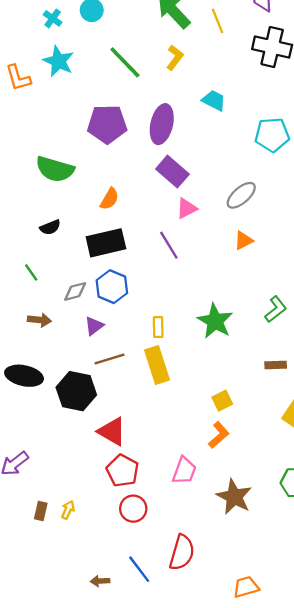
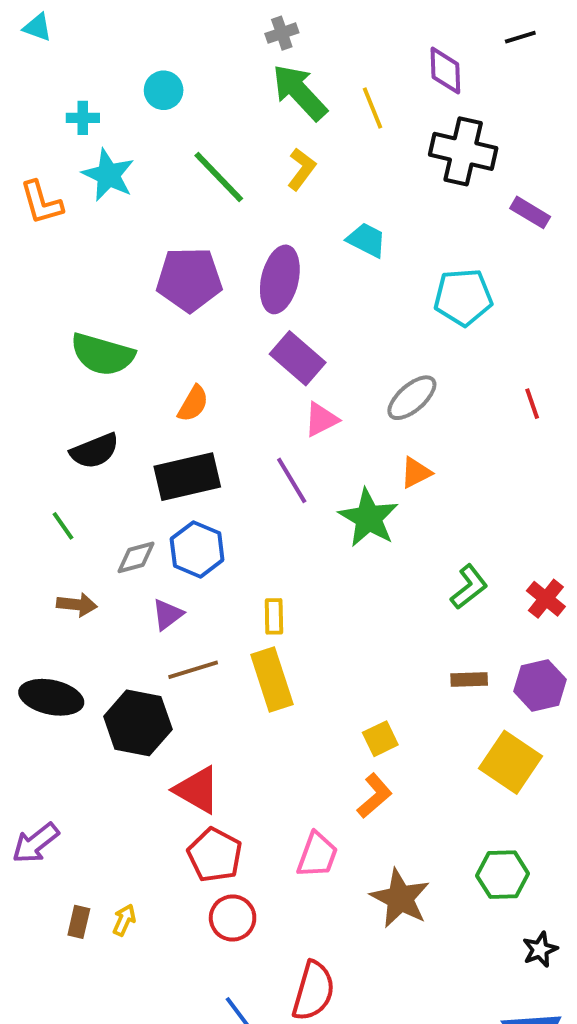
cyan cross: (53, 18) -> (83, 118), moved, turned -36
black semicircle: (50, 227) -> (95, 451), size x1.4
green star: (215, 321) -> (369, 518), moved

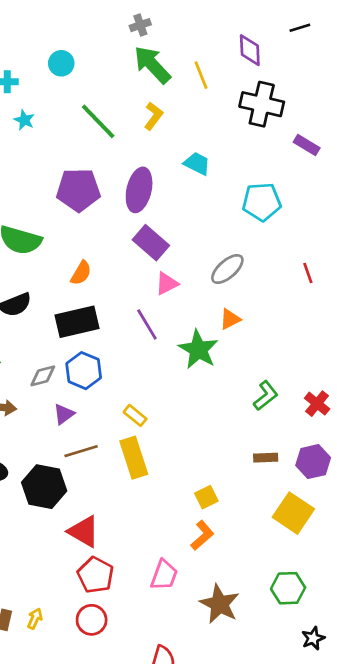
cyan star: (108, 175) -> (24, 120), size x0.6
yellow rectangle: (274, 616) -> (135, 415), turned -50
red circle: (233, 918) -> (92, 620), moved

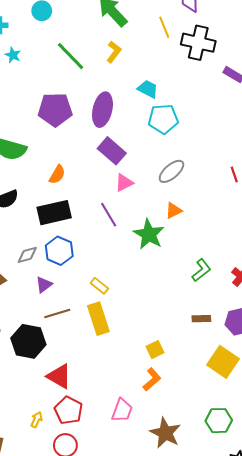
yellow line: (201, 75) -> (164, 27), moved
cyan pentagon: (262, 202) -> (163, 119), moved
yellow arrow: (35, 619) -> (37, 420), moved

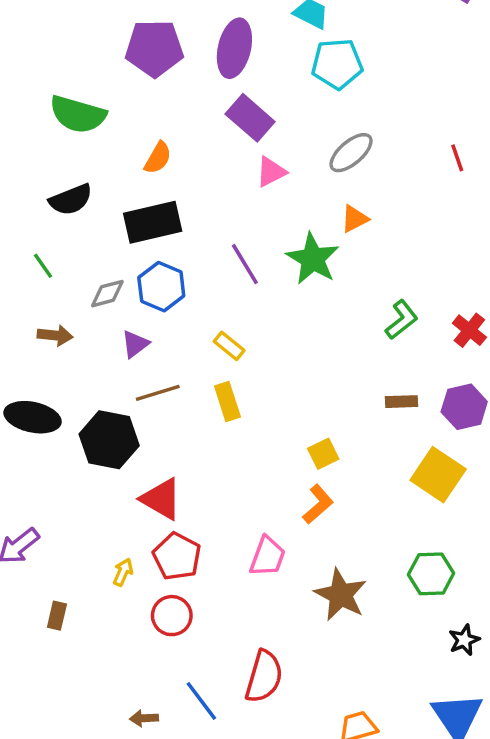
purple line: (109, 215) -> (245, 264), moved
yellow rectangle: (98, 319) -> (227, 402), size x0.7

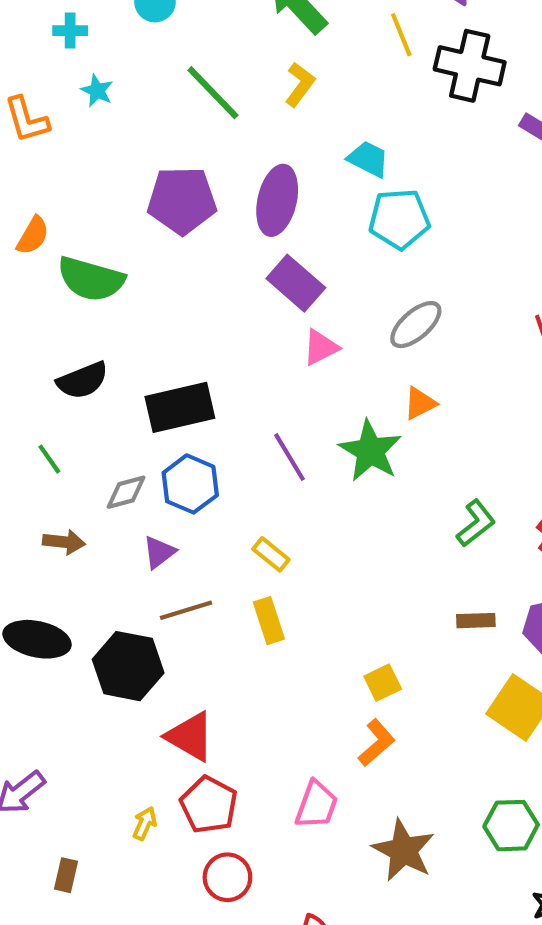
orange semicircle: (158, 158) -> (33, 236), moved
red circle: (172, 616) -> (227, 877), moved

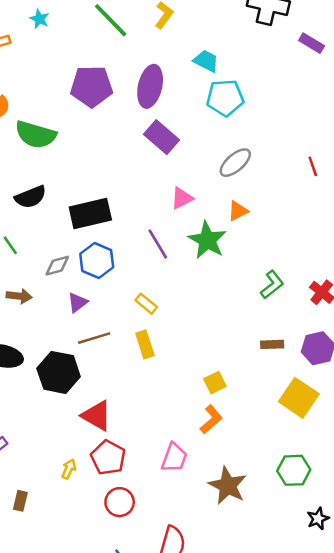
pink triangle: (321, 347) -> (182, 198), moved

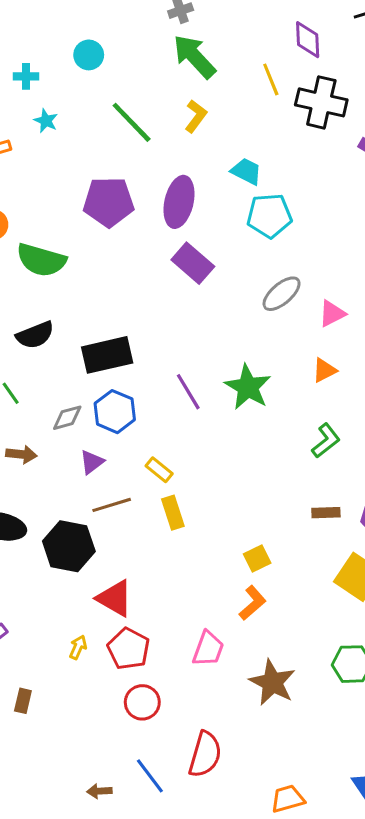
pink triangle: (182, 198) -> (332, 314), moved
orange triangle: (238, 211) -> (324, 370), moved
yellow rectangle: (146, 304) -> (159, 470), moved
yellow arrow: (69, 469) -> (78, 647), moved

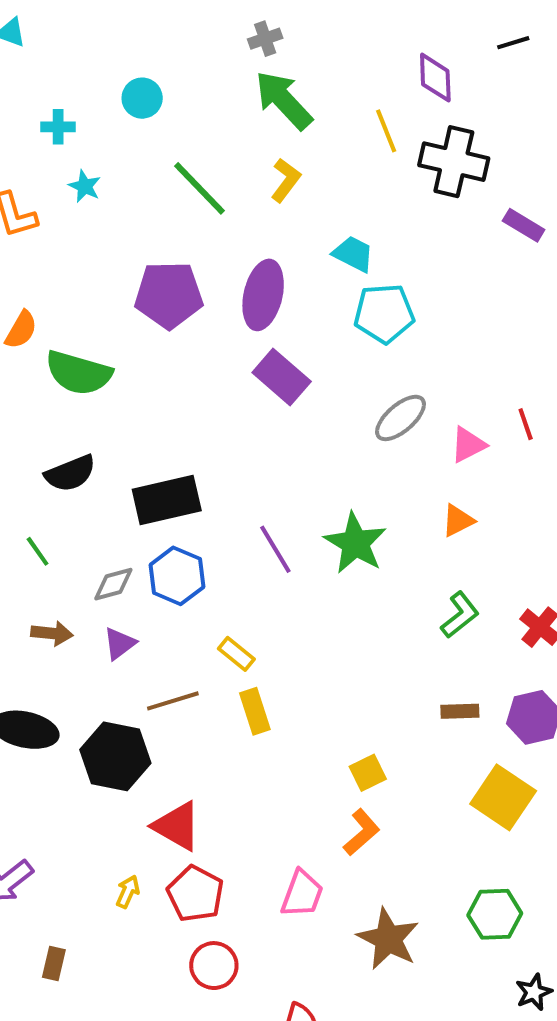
purple triangle: (92, 462) -> (120, 644), moved

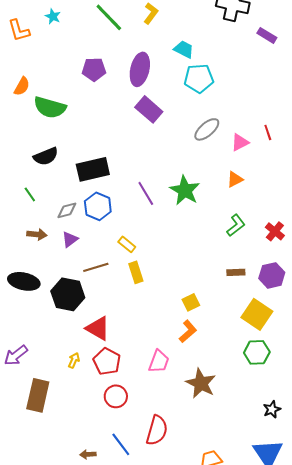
purple pentagon: (169, 295) -> (94, 69), size x0.7
green hexagon: (495, 914) -> (257, 352), moved
brown rectangle: (54, 963) -> (38, 395), size x2.0

